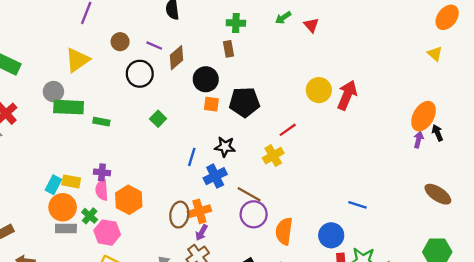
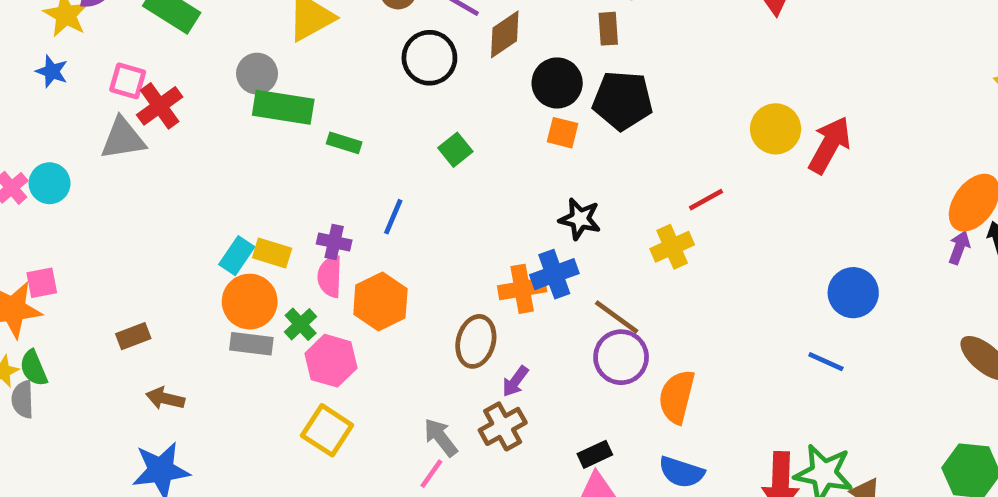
black pentagon: (244, 102) -> (623, 100), moved
blue line: (192, 157) -> (393, 217), moved
orange cross: (199, 211) -> (522, 289), moved
blue circle: (331, 235) -> (853, 293), moved

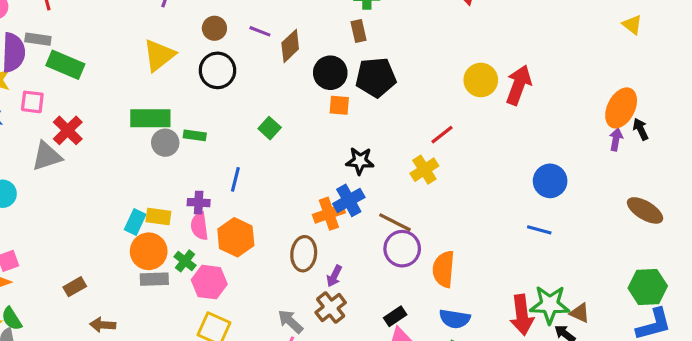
black circle: (429, 58) -> (217, 70), moved
gray circle: (257, 74) -> (165, 143), moved
pink square: (128, 81) -> (32, 102), moved

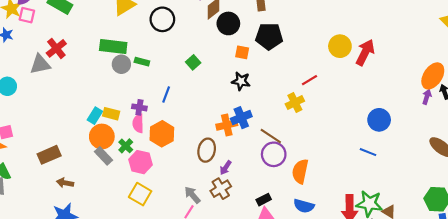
black circle: (330, 73) -> (228, 23), moved
pink square: (32, 102) -> (27, 15), moved
black star: (360, 161) -> (241, 81), moved
gray rectangle: (154, 279) -> (103, 156), turned 42
brown rectangle: (75, 287) -> (49, 155), size x1.5

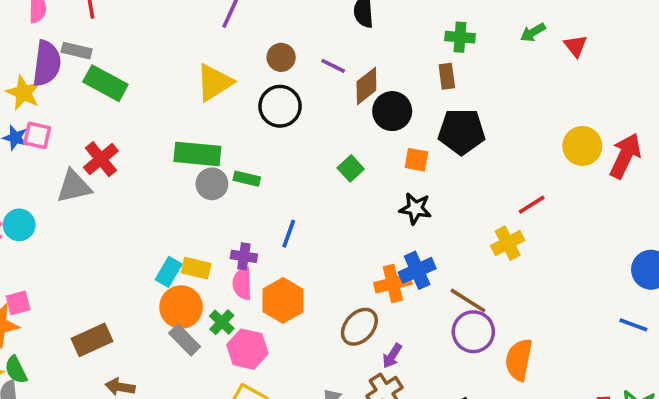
pink square: (27, 15) -> (37, 135), moved
green square: (193, 62) -> (351, 168), moved
brown ellipse: (207, 150) -> (359, 327), turned 30

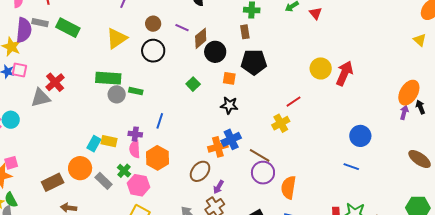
green rectangle: (105, 83) -> (68, 28), moved
orange circle: (181, 307) -> (80, 168), moved

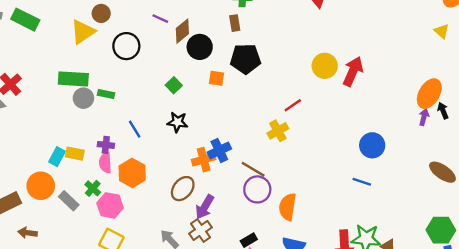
brown circle: (153, 24) -> (101, 13), moved
black star: (229, 105) -> (177, 122), moved
blue line: (160, 121) -> (135, 129), turned -49
purple arrow: (218, 187) -> (205, 207), size x1.5

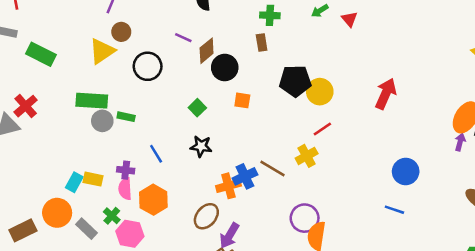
green rectangle: (25, 20) -> (41, 54), moved
black pentagon: (246, 59) -> (295, 81), moved
yellow circle: (325, 66) -> (320, 92), moved
brown line: (253, 169) -> (273, 169), moved
purple circle: (257, 189) -> (305, 218), moved

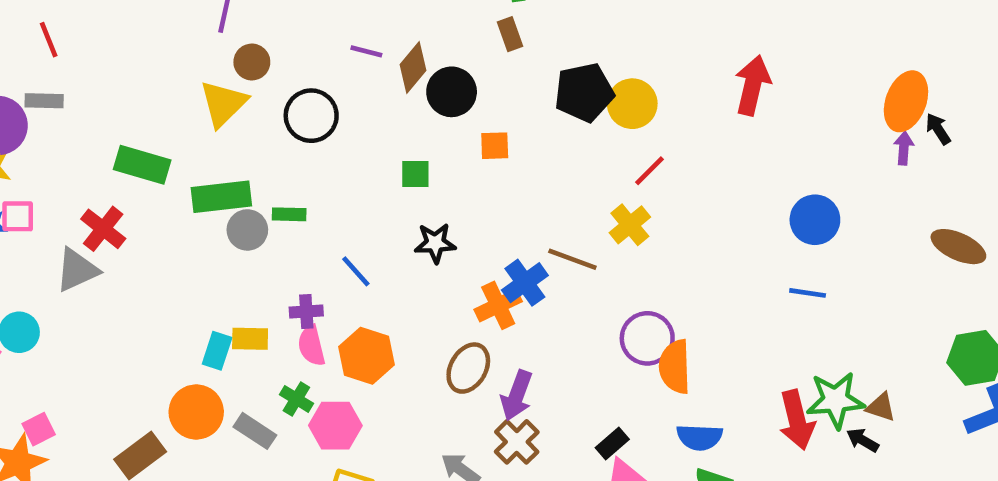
green rectangle: (41, 54) -> (142, 165), moved
green square: (197, 108) -> (415, 174), turned -35

